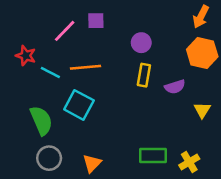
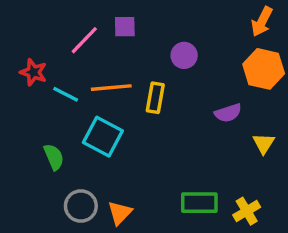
yellow rectangle: (144, 75) -> (155, 98), moved
green semicircle: (41, 120) -> (54, 157), size x0.7
gray circle: (49, 158) -> (81, 206), moved

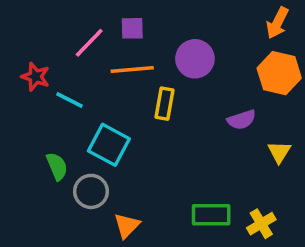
purple circle: (184, 55) -> (195, 59), size x1.4
orange line: (111, 88) -> (132, 70), moved
gray circle: (81, 206) -> (91, 191), moved

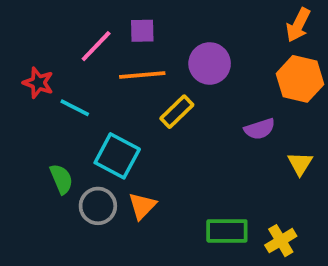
yellow rectangle: (164, 104) -> (177, 112), turned 36
orange triangle: (127, 225) -> (142, 206), moved

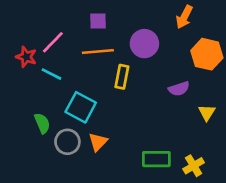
orange arrow: (298, 25) -> (184, 17), moved
pink line: (96, 46) -> (53, 42), moved
yellow rectangle: (177, 112) -> (122, 77), turned -35

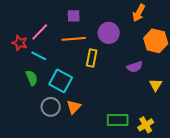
green semicircle: (42, 123) -> (32, 78), moved

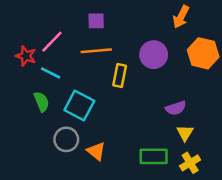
purple circle: (109, 33) -> (154, 55), moved
purple semicircle: (135, 67) -> (176, 108), moved
yellow triangle: (156, 85) -> (185, 133), moved
orange triangle: (74, 107) -> (96, 151), moved, turned -35

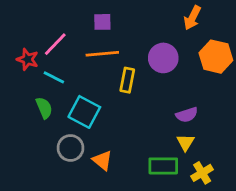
yellow triangle: (185, 133) -> (185, 142), moved

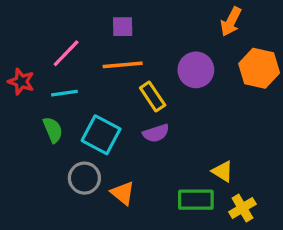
red star: (28, 59) -> (21, 82), moved
cyan line: (54, 77) -> (64, 93), turned -35
yellow rectangle: (127, 80) -> (153, 97), turned -45
purple semicircle: (187, 115) -> (156, 133), moved
yellow triangle: (185, 142) -> (223, 171), turned -30

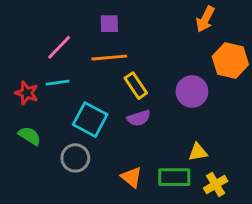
purple circle: (196, 70) -> (192, 91), moved
red star: (21, 82) -> (27, 93), moved
green semicircle: (53, 130) -> (30, 136), moved, turned -35
yellow triangle: (223, 171) -> (198, 152), turned -42
orange triangle: (123, 193) -> (131, 177), moved

